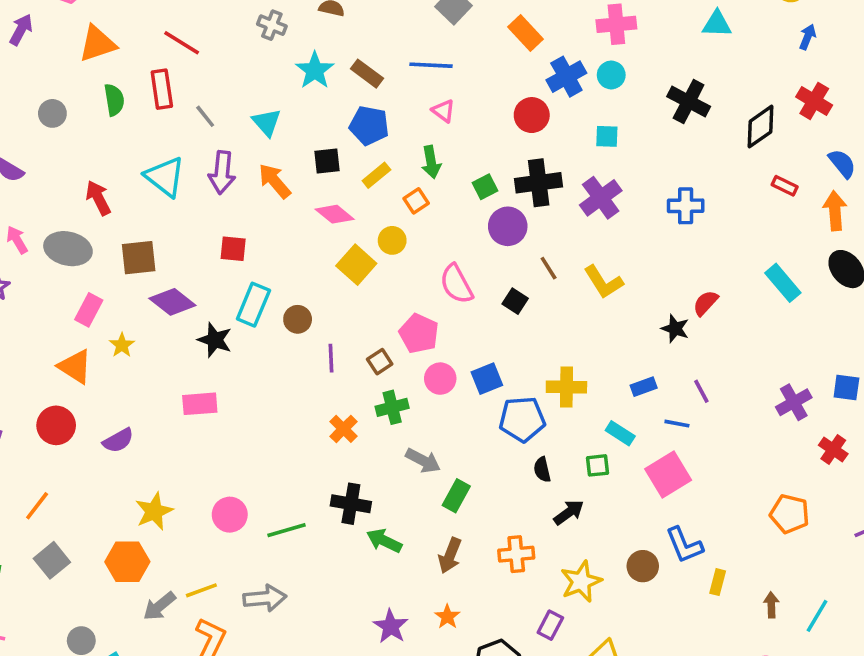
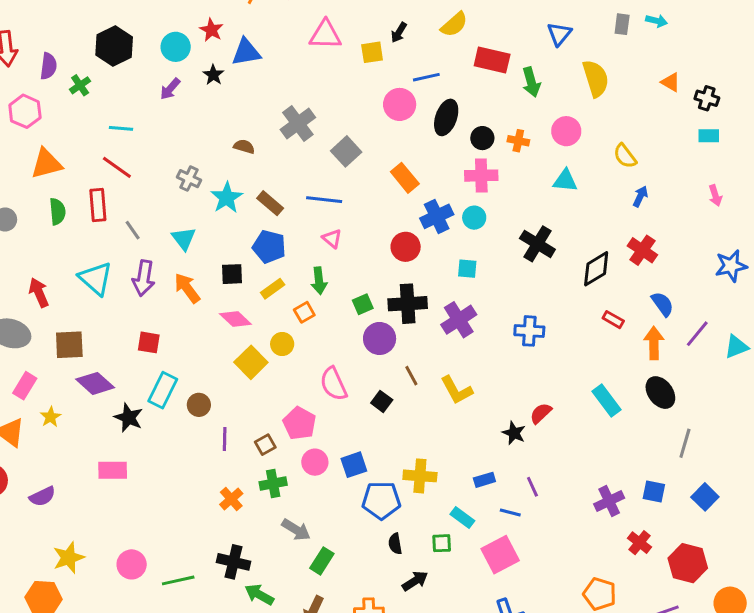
gray cross: (272, 25) -> (189, 179), moved

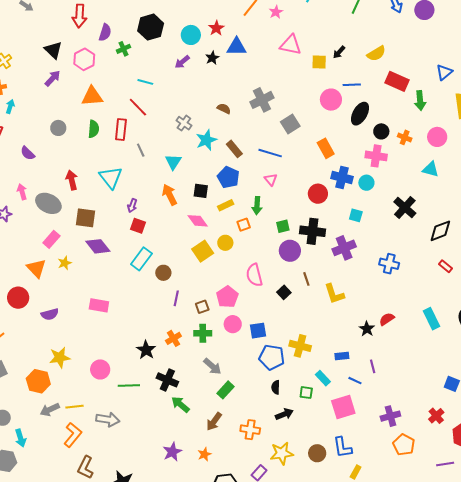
blue cross: (437, 216) -> (342, 177), turned 30
purple arrow: (144, 278) -> (132, 206), moved, size x0.6
black star: (129, 418) -> (146, 350), moved
purple cross: (609, 501) -> (390, 416), moved

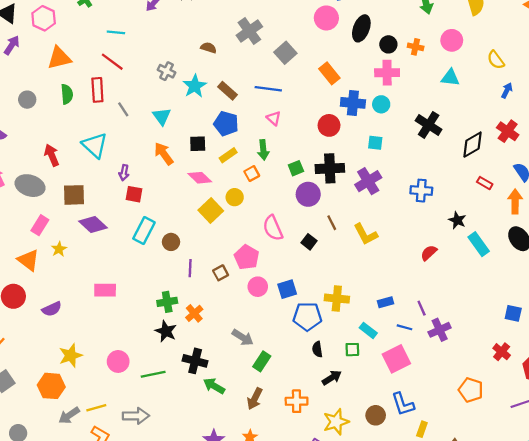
black star: (367, 329) -> (457, 220), moved
green cross: (203, 333) -> (167, 302), moved
purple cross: (390, 416) -> (440, 330), moved

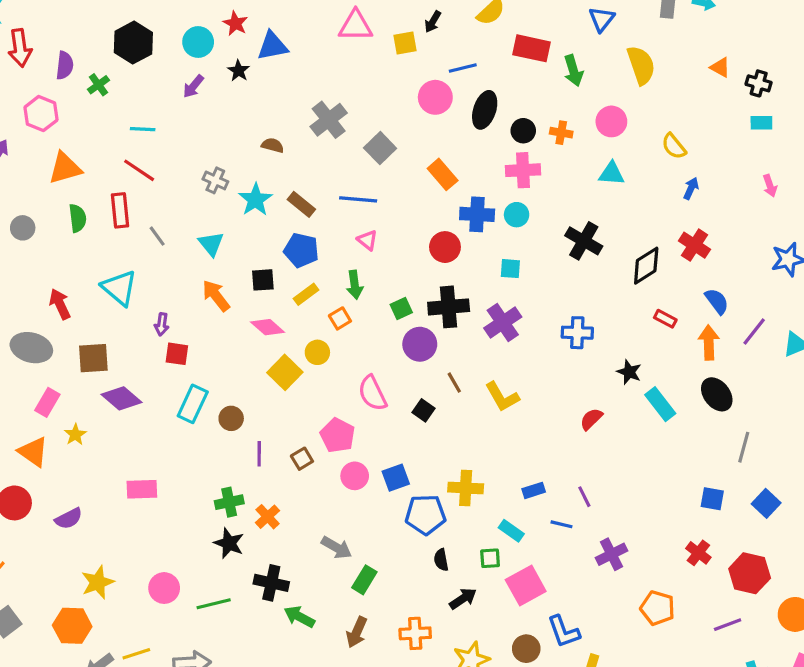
purple cross: (440, 330) -> (612, 554), moved
pink square: (396, 359) -> (526, 585), moved

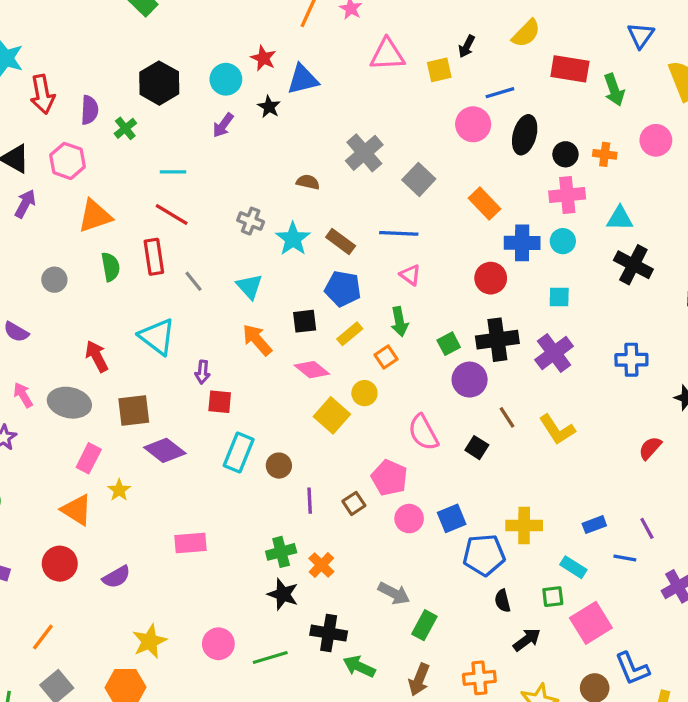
cyan triangle: (612, 174) -> (620, 218), moved

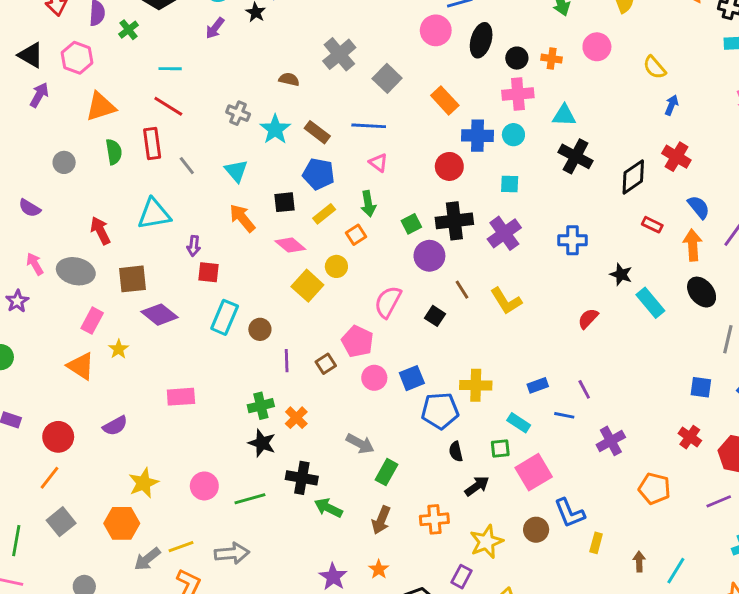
cyan triangle: (157, 337) -> (154, 214), turned -48
pink semicircle: (423, 432) -> (388, 302), turned 56
red circle: (60, 564) -> (58, 437), moved

